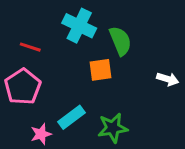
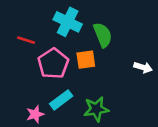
pink pentagon: (23, 87) -> (53, 64), moved

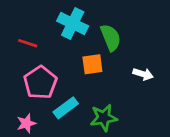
pink pentagon: (53, 64) -> (40, 83), moved
white arrow: (143, 67) -> (143, 74), moved
pink star: (35, 114) -> (26, 123), moved

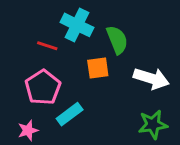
red line: (28, 43) -> (47, 46), moved
white arrow: (143, 74) -> (151, 78), size x1.6
green star: (104, 118) -> (153, 125), moved

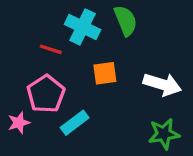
green semicircle: (117, 40) -> (126, 21), moved
pink star: (28, 130) -> (19, 123), moved

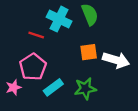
orange square: (105, 73) -> (89, 52), moved
green star: (164, 134) -> (85, 89), moved

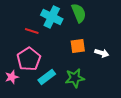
white arrow: (116, 60) -> (102, 53), size x0.6

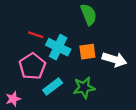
cyan cross: (52, 17) -> (58, 47), moved
white arrow: (102, 53) -> (114, 60), size x1.5
pink star: (12, 77) -> (13, 99), moved

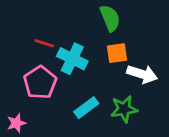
orange square: (87, 52) -> (117, 53), moved
cyan rectangle: (53, 87) -> (86, 108), moved
green star: (84, 88) -> (124, 109), moved

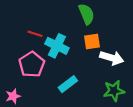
green star: (124, 109) -> (114, 91), moved

